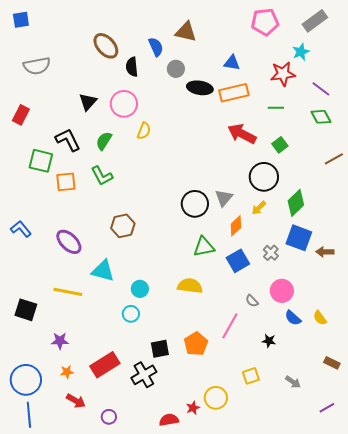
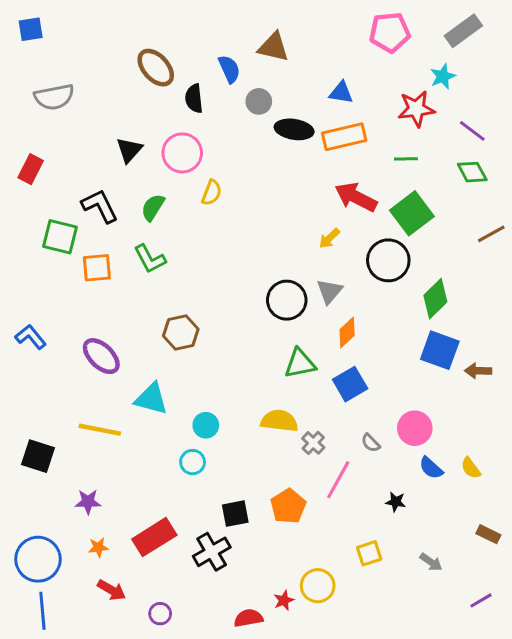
green square: (280, 145) -> (412, 213), size x1.8
yellow arrow: (259, 208) -> (329, 238), moved
gray cross: (271, 253) -> (313, 443), moved

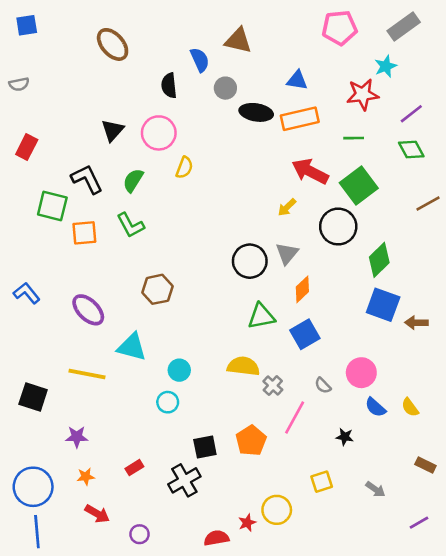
brown ellipse: (156, 68) -> (113, 44), moved
gray semicircle: (54, 97) -> (19, 84), moved, size x0.6
purple line: (472, 131) -> (411, 114), turned -75
red rectangle: (154, 537) -> (134, 468), size x0.5

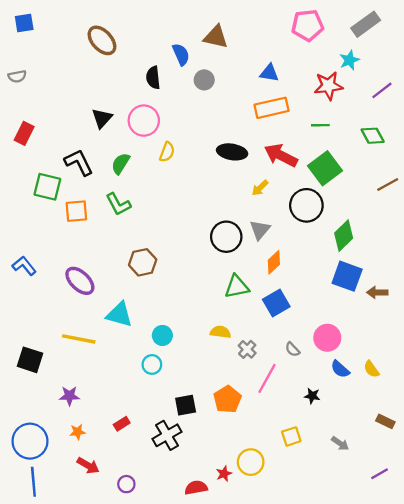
black ellipse: (256, 112) -> (232, 152), moved
purple line: (411, 114) -> (382, 90), moved
yellow semicircle: (243, 366) -> (220, 332), size x0.7

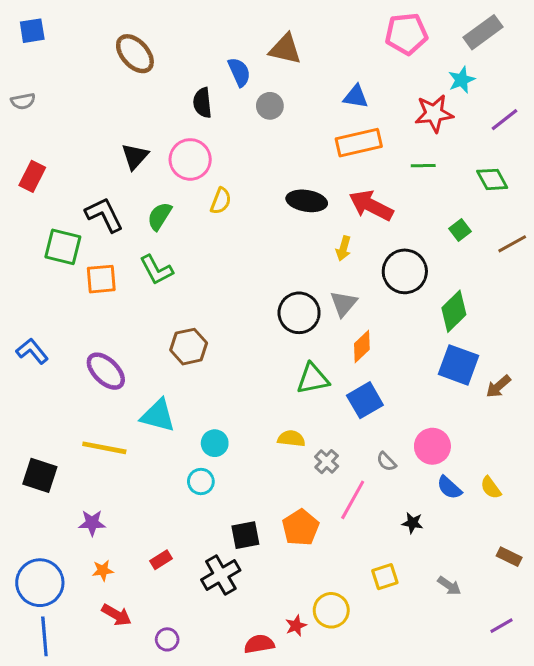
green square: (325, 168) -> (460, 230), moved, size x0.5
yellow arrow: (260, 188) -> (343, 248), turned -30
brown arrow: (377, 292) -> (498, 386), turned -42

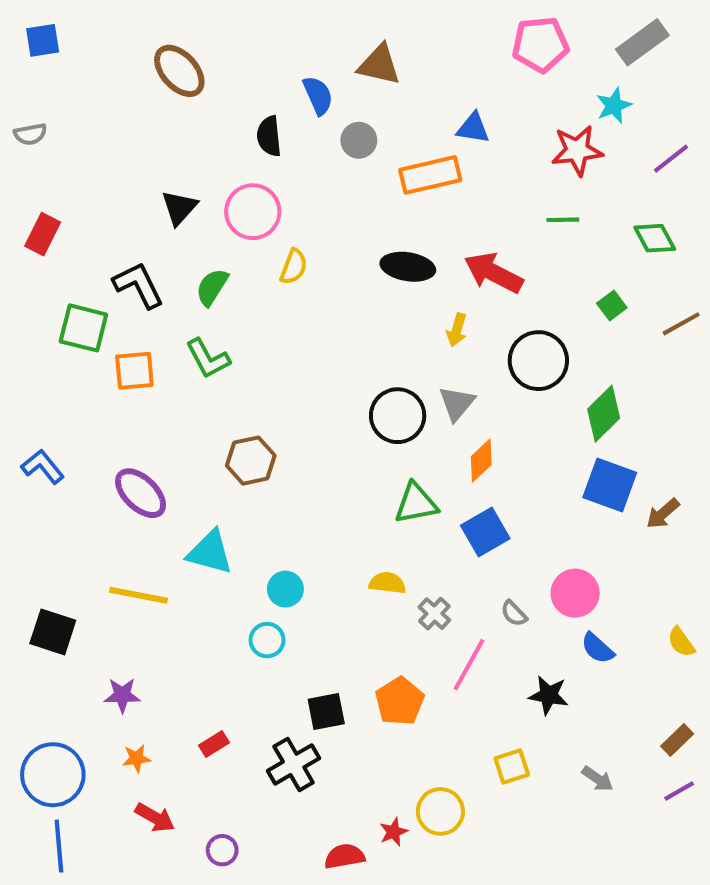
orange rectangle: (359, 143) -> (430, 175), moved
yellow semicircle: (491, 488) -> (681, 642), moved
black star: (412, 523) -> (549, 695), size x1.4
brown rectangle: (509, 557) -> (677, 740), turned -70
purple line: (501, 626) -> (679, 791), moved

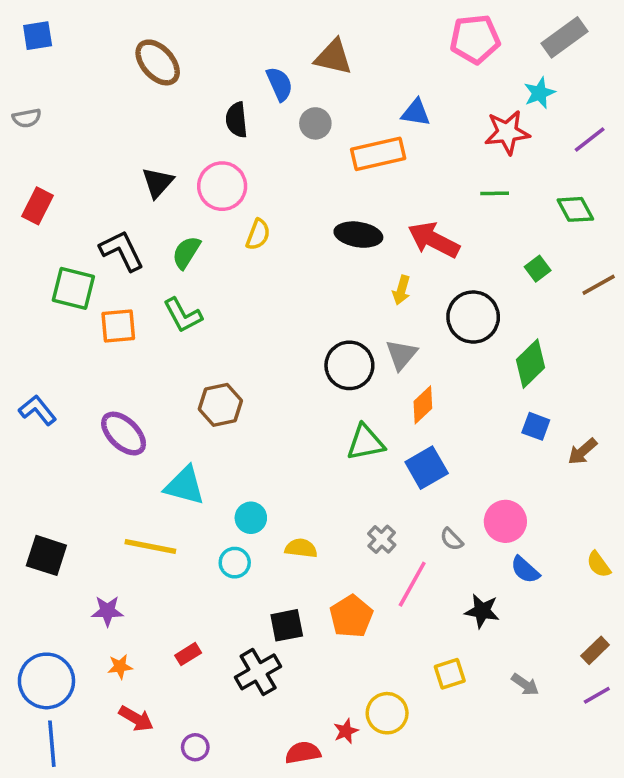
blue square: (610, 485) -> (536, 426), size x0.6
yellow semicircle: (387, 583) -> (301, 548), moved
yellow line: (139, 595) -> (150, 546), moved

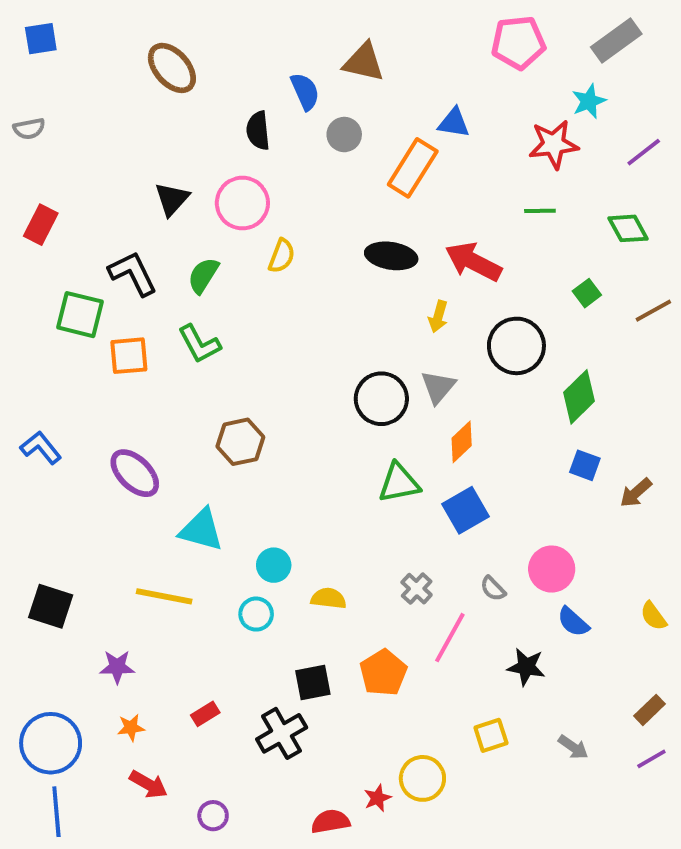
orange rectangle: (378, 154) -> (413, 168), turned -45

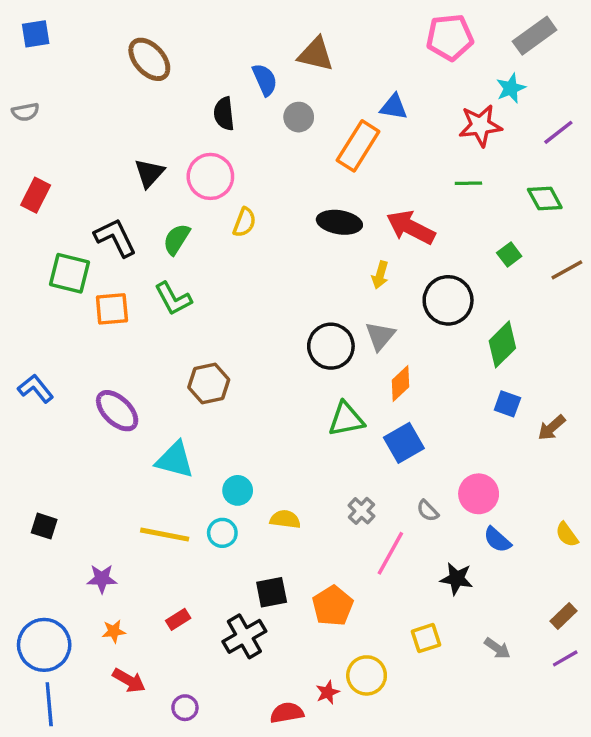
yellow line: (164, 596) -> (165, 535), moved
black square: (51, 606) -> (44, 526), size x0.7
orange pentagon: (383, 673) -> (333, 606), moved

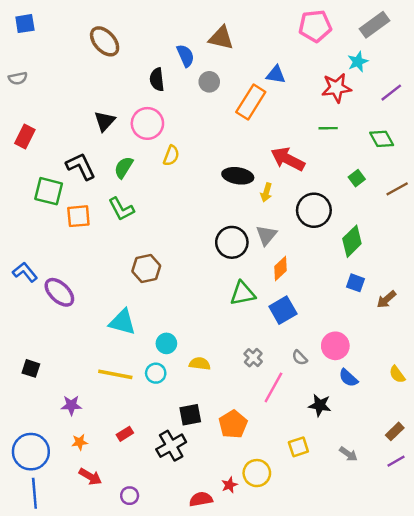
black ellipse: (339, 222) -> (238, 176), moved
purple ellipse: (117, 411) -> (59, 292), moved

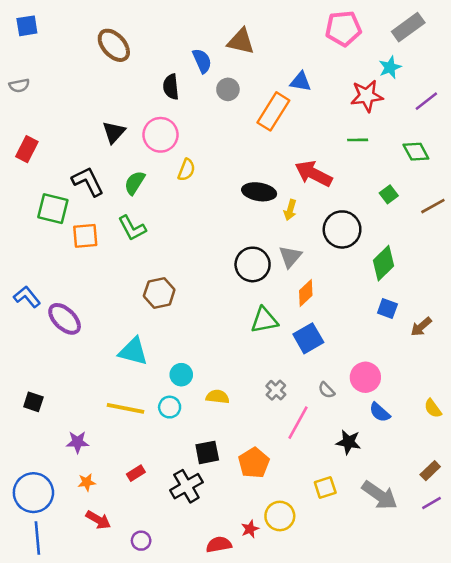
gray arrow: (348, 454) -> (380, 495), size x1.8

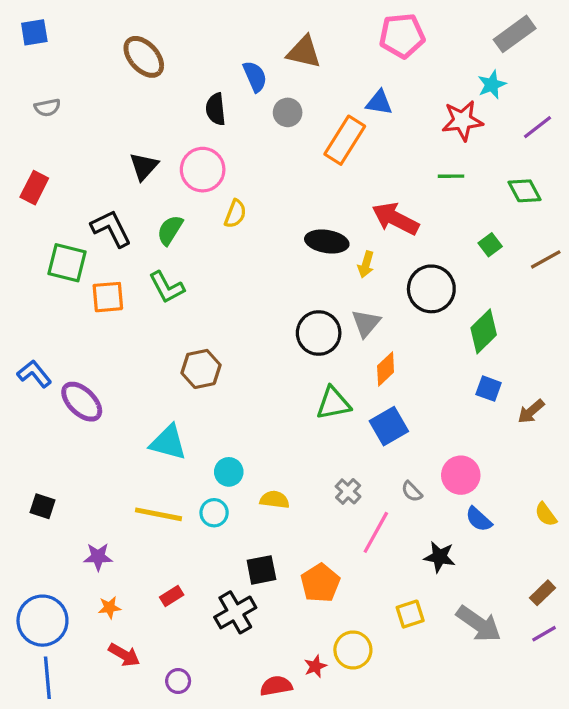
pink pentagon: (343, 28) -> (402, 36), moved
gray semicircle: (19, 85) -> (47, 108), moved

